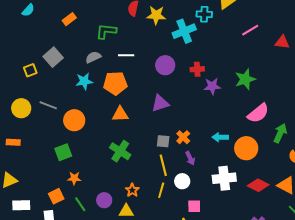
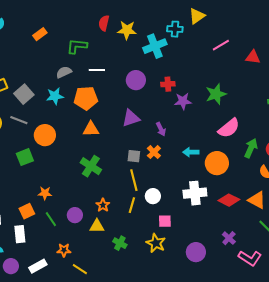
gray square: (53, 57) -> (24, 94), moved
green square: (63, 152) -> (25, 157), moved
purple arrow: (190, 158) -> (161, 129), moved

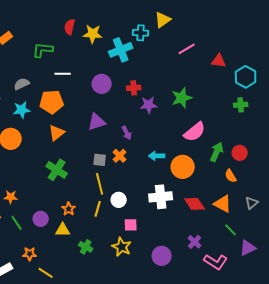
gray semicircle: (64, 72) -> (22, 84), moved
cyan star: (55, 96) -> (22, 110), moved
orange triangle: (91, 129) -> (57, 133), turned -36
red diamond: (229, 200) -> (195, 204), turned 30

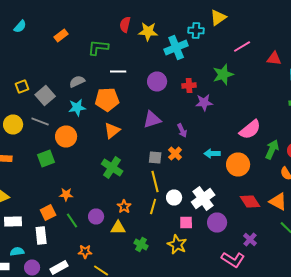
green star: (182, 98) -> (223, 74), moved
white cross: (161, 197) -> (203, 198), moved, turned -30
purple circle: (162, 256) -> (217, 222), moved
pink L-shape: (216, 262) -> (233, 260), moved

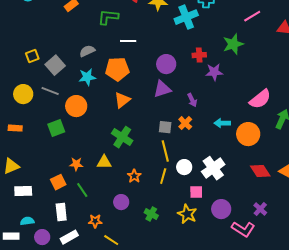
purple circle: (157, 82) -> (166, 64), moved
purple circle: (96, 216) -> (121, 202), moved
purple circle: (217, 222) -> (221, 209), moved
yellow triangle: (118, 228) -> (104, 162), moved
white rectangle: (41, 236) -> (61, 212), moved

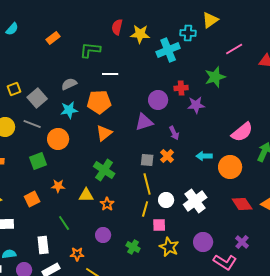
purple circle: (166, 64) -> (158, 100), moved
orange star: (76, 164) -> (58, 186), moved
orange star: (134, 176) -> (107, 204), moved
orange square: (58, 182) -> (32, 199), moved
pink square: (196, 192) -> (159, 225), moved

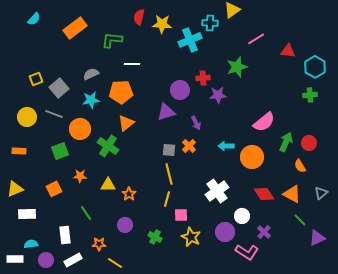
orange rectangle: (53, 38) -> (75, 28), size x1.6
green cross: (104, 170) -> (108, 146), moved
white circle: (166, 200) -> (242, 216), moved

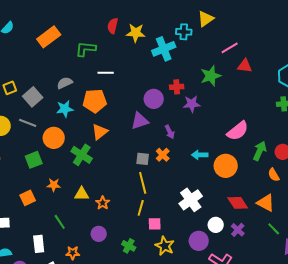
red triangle: (288, 51) -> (245, 66), moved
purple cross: (264, 232) -> (238, 230), moved

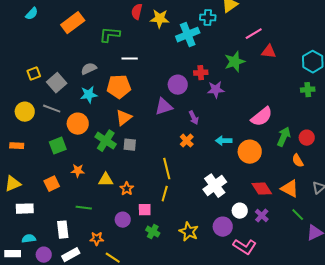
gray square: (143, 159) -> (130, 145), moved
green line: (60, 222) -> (84, 208), turned -49
pink square: (155, 224) -> (145, 210), moved

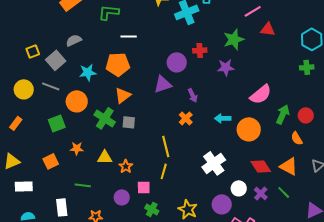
gray semicircle: (89, 69) -> (74, 40), moved
purple star: (216, 90) -> (226, 67), moved
orange rectangle: (17, 146) -> (16, 123), turned -56
green line: (298, 215) -> (284, 192), moved

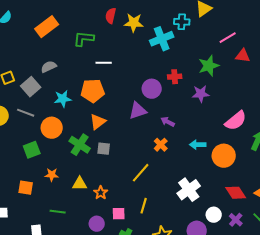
purple arrow: (193, 95) -> (168, 122), turned 144
yellow line: (166, 146) -> (141, 173), turned 55
orange square: (51, 161) -> (26, 188), turned 35
yellow line: (164, 171) -> (144, 206), moved

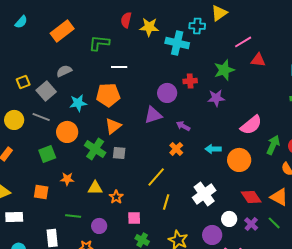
cyan cross: (162, 39) -> (177, 43), turned 35
yellow line: (144, 206) -> (166, 202), moved
purple circle: (97, 224) -> (99, 226), moved

